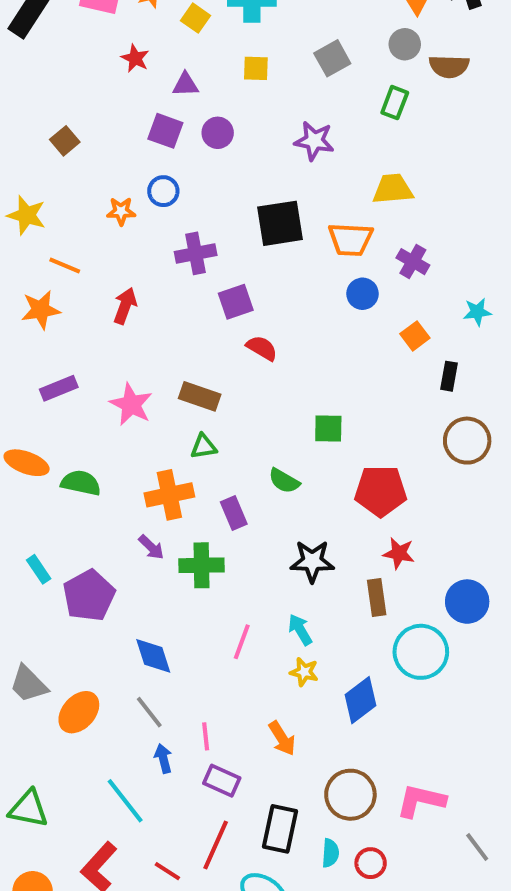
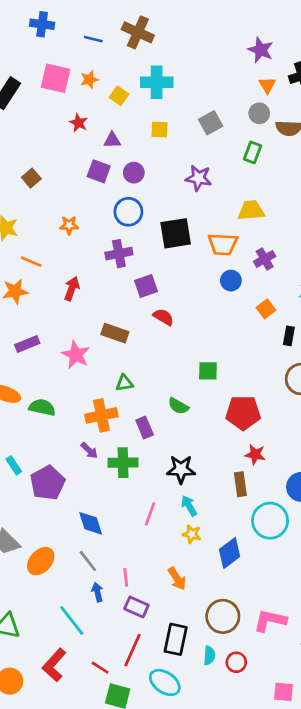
blue circle: (163, 191) -> (128, 212), moved, size x1.4
purple cross: (413, 262) -> (265, 259), turned 30
brown rectangle: (200, 396) -> (115, 333), moved
black star: (312, 561) -> (181, 469), moved

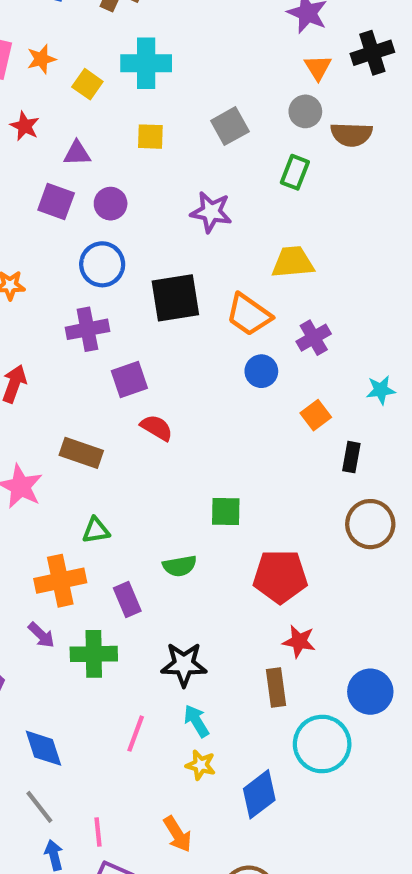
orange trapezoid: (223, 244) -> (249, 315), turned 32
green semicircle: (178, 406) -> (180, 566), turned -40

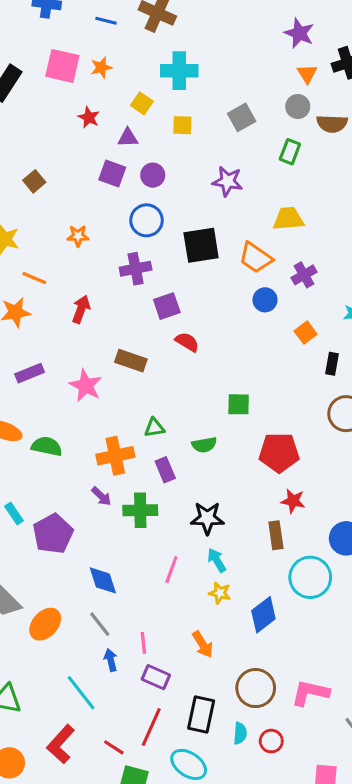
yellow square: (87, 84) -> (142, 103), moved
green triangle: (96, 530) -> (154, 428), moved

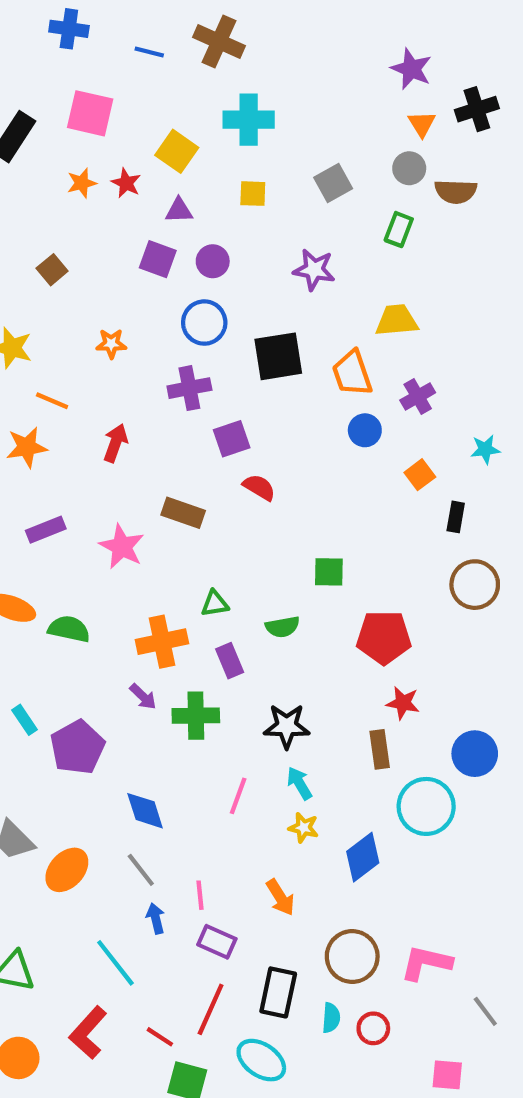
orange star: (101, 68) -> (82, 183), moved
yellow square: (142, 103) -> (177, 151), moved, size x1.4
orange trapezoid: (256, 258) -> (352, 373), turned 36

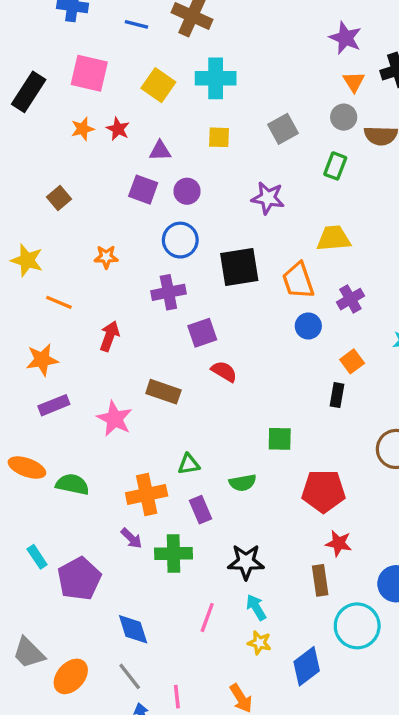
yellow square: (177, 151) -> (158, 85), moved
orange star: (27, 447) -> (42, 360), moved
black rectangle: (456, 517) -> (337, 395), moved

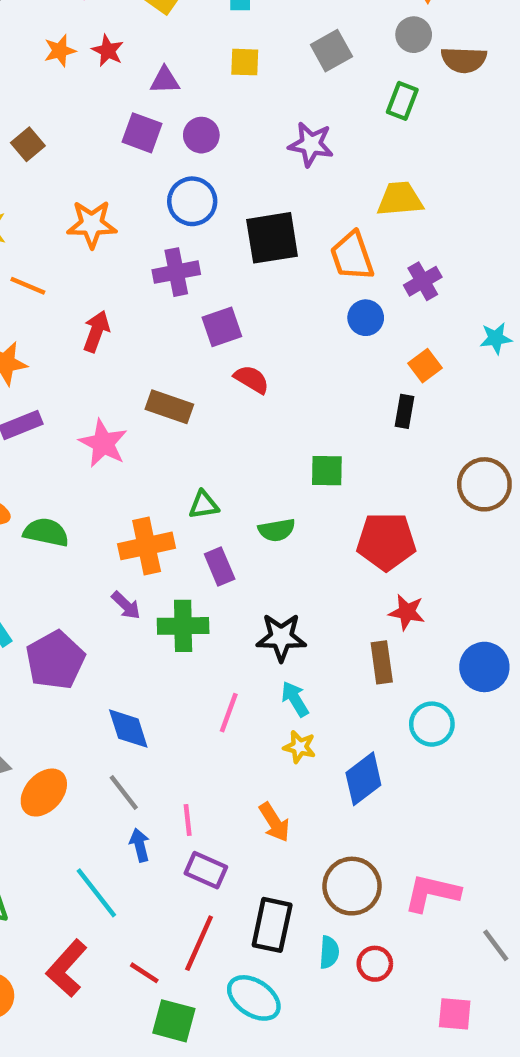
orange star: (106, 257) -> (92, 224), size x1.5
cyan circle: (357, 626) -> (432, 724), size x0.7

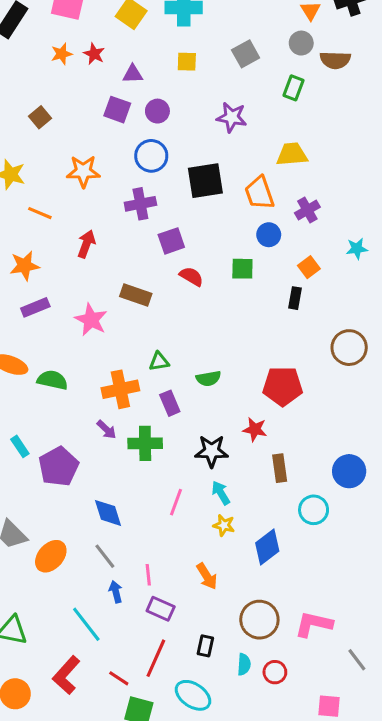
green square: (327, 471) -> (242, 269), moved
red star: (407, 612) -> (255, 429), moved
black rectangle: (272, 925) -> (205, 646), size x0.6

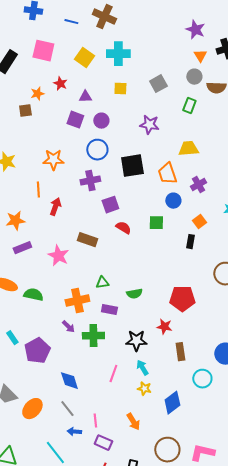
orange star: (62, 54) -> (37, 94), moved
brown square: (40, 117) -> (25, 111), moved, turned 32
orange line: (40, 213) -> (38, 190), moved, turned 63
purple rectangle: (170, 403) -> (109, 310), turned -56
blue arrow: (116, 592) -> (74, 432), turned -72

